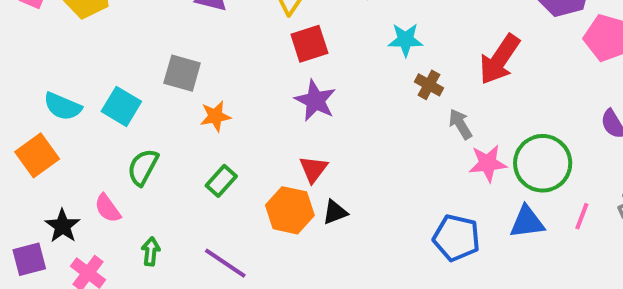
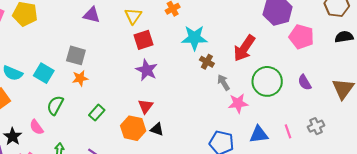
cyan star: (405, 40) -> (194, 38), size x1.4
orange star: (215, 116) -> (80, 78), moved
green circle: (543, 163) -> (267, 81), moved
black triangle: (335, 212) -> (157, 129), turned 40
pink line: (582, 216) -> (288, 131), turned -40

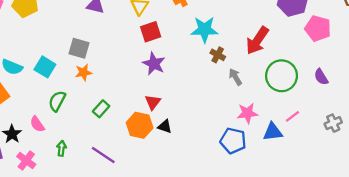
pink star: (238, 103) -> (247, 113), moved
pink line: (288, 131) -> (293, 116), moved, turned 72

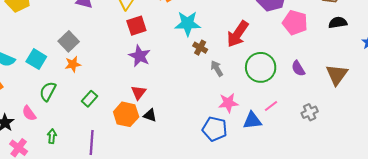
gray square: (79, 48) -> (69, 41), turned 30
purple line: (103, 155) -> (92, 142), turned 60

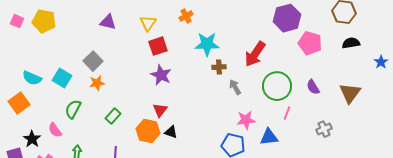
brown cross: (200, 48) -> (219, 67), turned -32
pink line: (271, 106) -> (287, 113), moved, turned -32

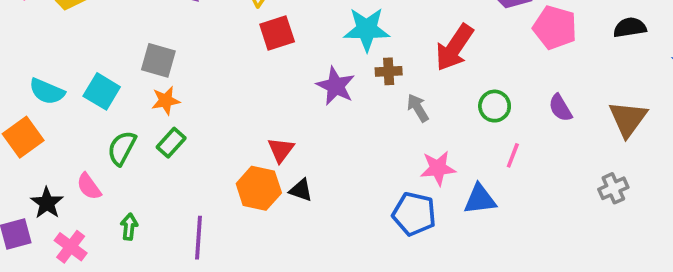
gray square: (93, 61) -> (158, 60), turned -30
purple star: (161, 75) -> (336, 86), moved
green circle: (277, 86) -> (495, 106), size x0.6
green rectangle: (113, 116) -> (171, 143), moved
gray cross: (324, 129) -> (613, 188), moved

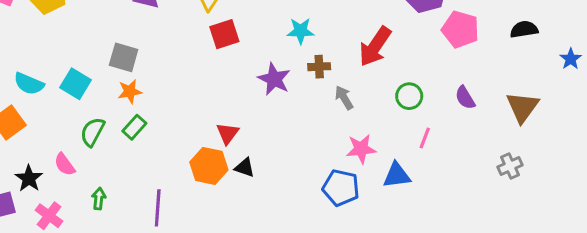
cyan star: (367, 29) -> (301, 31), size x0.7

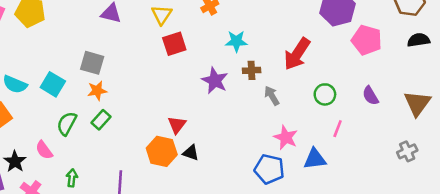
pink star: (361, 149) -> (286, 137), turned 30

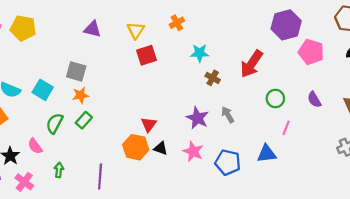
brown cross: (252, 70) -> (213, 78), turned 32
purple star: (215, 80) -> (197, 118), moved
gray arrow: (272, 96) -> (228, 115), moved
pink star: (286, 137) -> (193, 152), moved

